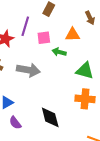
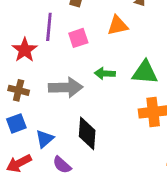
green arrow: (59, 52) -> (105, 73), moved
black diamond: (50, 117) -> (87, 133), moved, turned 30

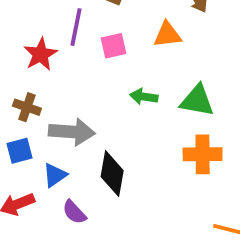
gray arrow: (66, 87) -> (72, 132), moved

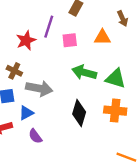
green arrow: (144, 97) -> (84, 72), size x1.5
black diamond: (112, 174) -> (79, 113), moved

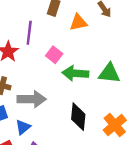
orange triangle: (102, 37) -> (78, 22), moved
pink square: (70, 40) -> (54, 55), moved, turned -35
orange cross: (115, 111) -> (115, 125), moved, turned -35

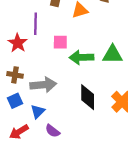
pink square: (54, 55) -> (60, 42), turned -32

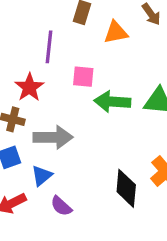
red star: (18, 43) -> (29, 87), moved
black diamond: (88, 97) -> (126, 188), moved

